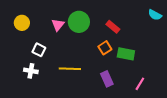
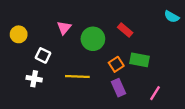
green circle: (79, 22) -> (93, 39), moved
yellow circle: (22, 23) -> (19, 34), moved
orange square: (105, 48) -> (116, 64), moved

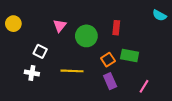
red rectangle: (125, 30) -> (116, 28), turned 56
yellow circle: (19, 34) -> (13, 24), moved

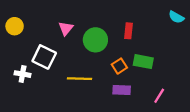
white square: (40, 51) -> (44, 57), size x1.5
white cross: (32, 73) -> (23, 74), moved
purple rectangle: (110, 81) -> (122, 90), turned -63

